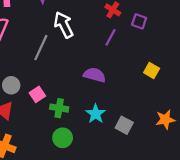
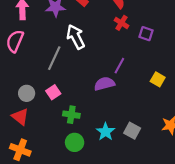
purple line: (111, 37) -> (119, 66), moved
purple semicircle: (95, 75) -> (104, 84), turned -30
pink square: (37, 94) -> (53, 92), moved
cyan star: (96, 114) -> (105, 132), moved

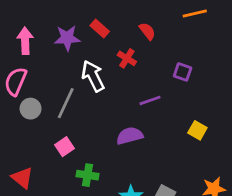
red cross: (121, 23) -> (127, 58), moved
purple line: (119, 66) -> (150, 100), moved, turned 42
gray circle: (27, 93) -> (31, 109), moved

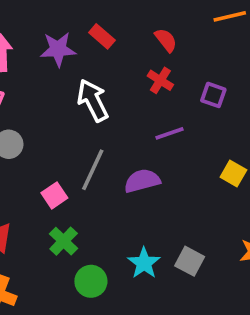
red cross: (127, 58) -> (160, 80), moved
gray line: (66, 103) -> (93, 170), moved
green cross: (88, 175) -> (64, 241), moved, turned 35

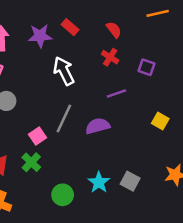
green cross: (64, 241) -> (31, 162), moved

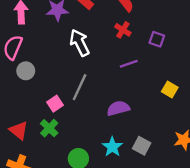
purple semicircle: (98, 126) -> (118, 108), moved

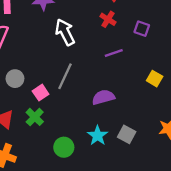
gray circle: (26, 71) -> (15, 79), moved

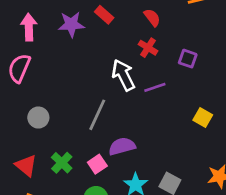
white arrow: (65, 32) -> (123, 75), moved
pink square: (41, 93) -> (97, 164), moved
purple semicircle: (103, 97) -> (122, 146), moved

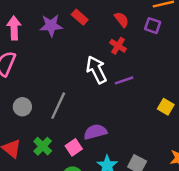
purple square: (188, 59) -> (153, 26), moved
gray line: (97, 115) -> (58, 106), moved

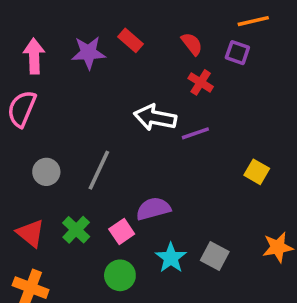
red cross: (118, 46) -> (201, 82), moved
white arrow: (96, 70) -> (155, 117), turned -52

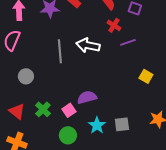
purple line: (195, 133) -> (128, 42), moved
gray line: (99, 170) -> (60, 51), moved, turned -30
gray square: (215, 256) -> (122, 124), turned -35

